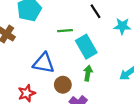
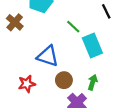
green line: (65, 31) -> (73, 27), turned 40
green arrow: (88, 73) -> (93, 82), moved

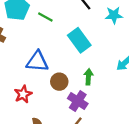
green line: (73, 27) -> (45, 17), moved

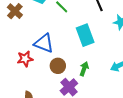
red star: (23, 94) -> (25, 59), moved

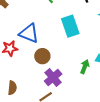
green arrow: (84, 69) -> (85, 67), moved

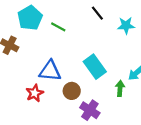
cyan rectangle: (70, 26) -> (95, 67), moved

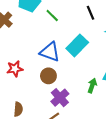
cyan rectangle: (95, 67) -> (77, 45), moved, turned 65
blue triangle: (50, 71) -> (50, 52), moved

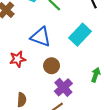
blue triangle: (50, 52) -> (41, 37), moved

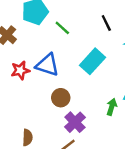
red star: (18, 59) -> (20, 70), moved

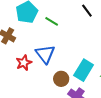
cyan rectangle: (92, 61) -> (84, 70), moved
blue triangle: (47, 65) -> (45, 54), turned 45

